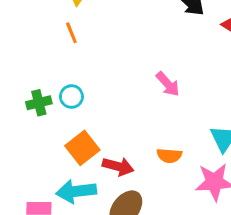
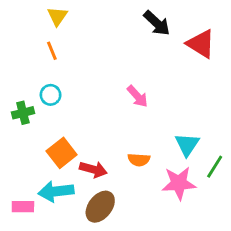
cyan circle: (71, 97) -> (51, 95), moved

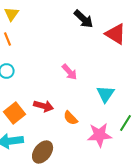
cyan triangle: (187, 145) -> (106, 94), moved
orange semicircle: (139, 160) -> (71, 118), turned 42
red arrow: (93, 169) -> (44, 106), moved

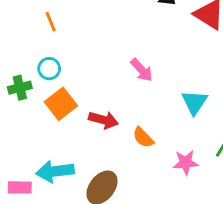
orange square: (15, 113) -> (61, 104), moved
pink star: (100, 135) -> (186, 163), size x0.7

